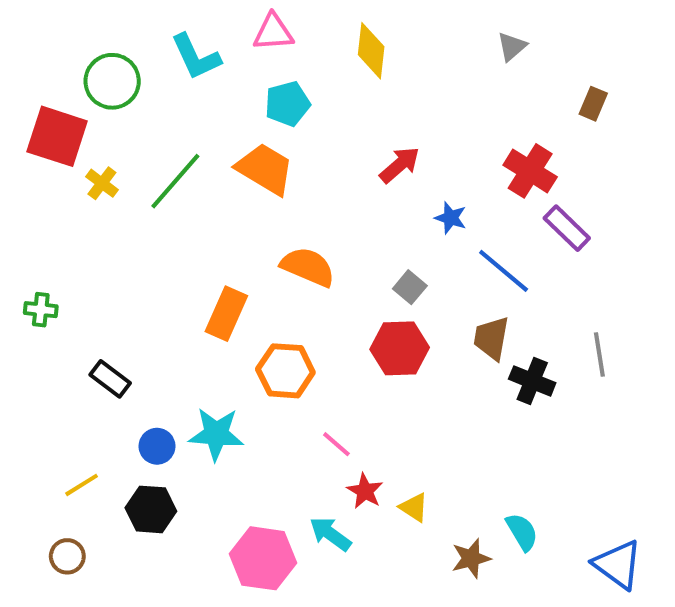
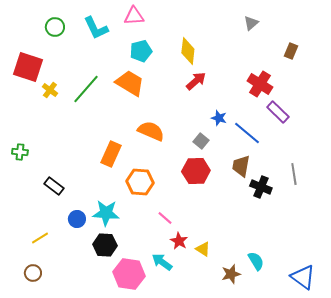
yellow diamond: (371, 51) -> (188, 51), moved
green circle: (112, 81) -> (55, 27), moved, size x0.7
blue star: (451, 218) -> (219, 118), moved
black hexagon: (151, 509) -> (105, 245), moved

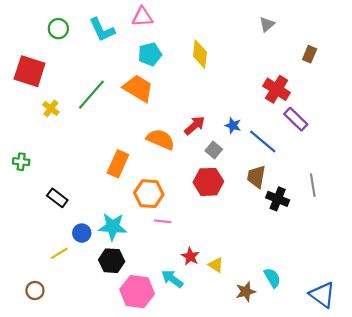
red arrow: (196, 81) -> (195, 126), moved
yellow cross: (50, 90) -> (51, 108), moved
pink line: (165, 218) -> (163, 221), moved, turned -35
yellow line: (40, 238) -> (59, 253), moved

